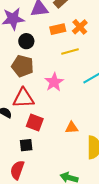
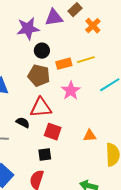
orange cross: (80, 27) -> (93, 26), moved
orange rectangle: (58, 29) -> (64, 64), moved

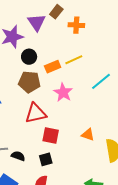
purple triangle: (54, 18) -> (37, 22), turned -48
orange cross: (93, 26) -> (76, 25), turned -35
black semicircle: (23, 123) -> (18, 156), moved
orange triangle: (90, 136) -> (88, 135), turned 32

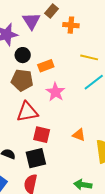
yellow line: (74, 60) -> (89, 57), moved, turned 36
black square: (46, 159) -> (36, 158), size x1.5

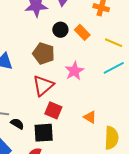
black circle: (23, 55) -> (60, 30), moved
orange rectangle: (46, 66) -> (82, 32), moved, turned 56
red triangle: (27, 112) -> (43, 86), turned -40

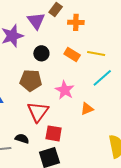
orange rectangle: (82, 32) -> (72, 54), moved
orange triangle: (90, 117) -> (87, 109), moved, turned -40
black semicircle: (17, 124) -> (22, 139), moved

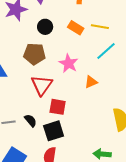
black semicircle: (22, 139) -> (31, 121), moved, turned 32

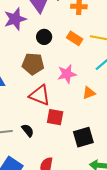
pink star: (69, 63) -> (67, 74), turned 30
red triangle: (42, 85) -> (40, 95), turned -45
black square: (54, 131) -> (83, 137), moved

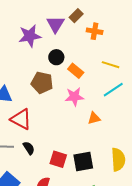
orange rectangle: (75, 38) -> (76, 71), moved
red triangle: (40, 95) -> (21, 119), moved
red square: (55, 117) -> (58, 159), moved

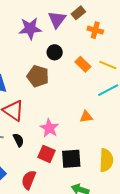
orange rectangle: (76, 71) -> (83, 64), moved
pink star: (74, 97) -> (49, 128), moved, turned 30

